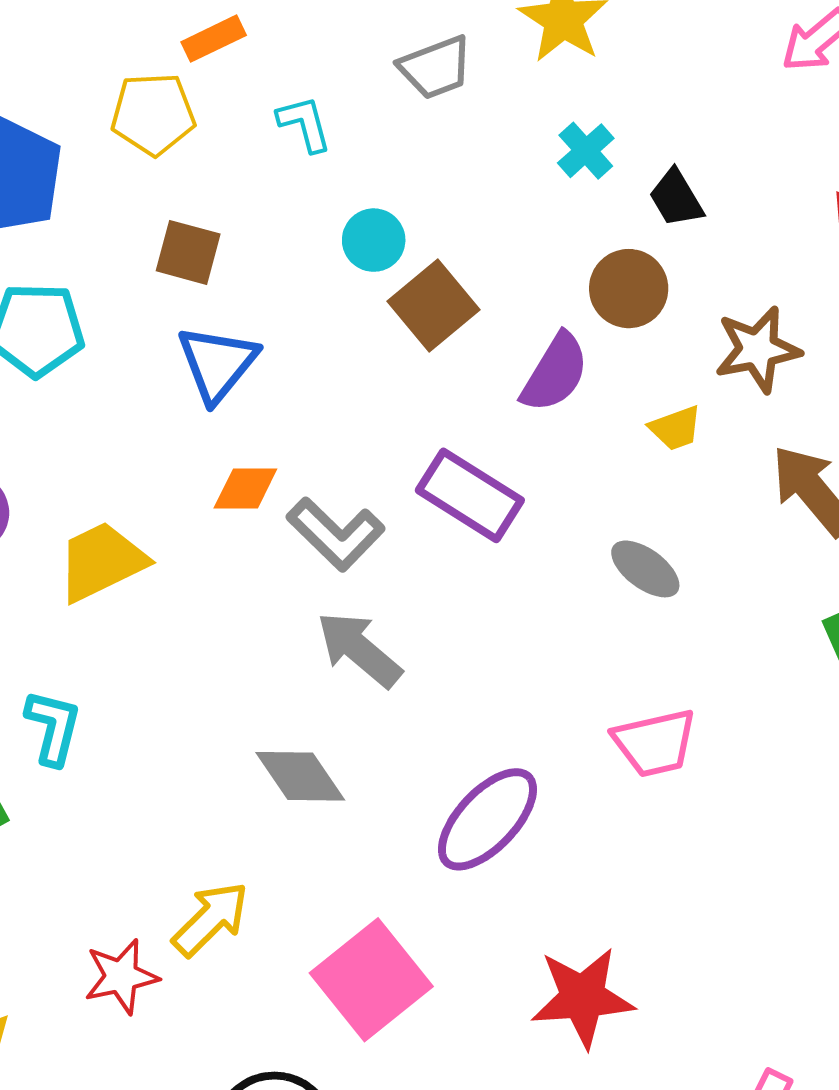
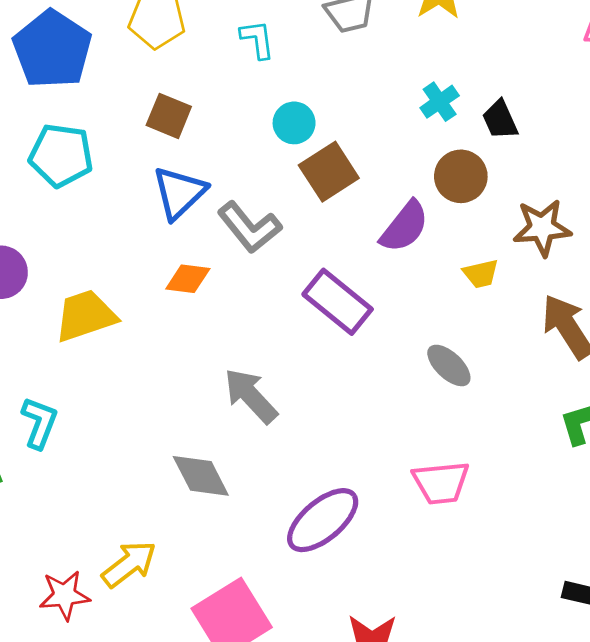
cyan cross: (586, 151) -> (440, 102), moved
gray L-shape: (336, 534) -> (249, 227), moved

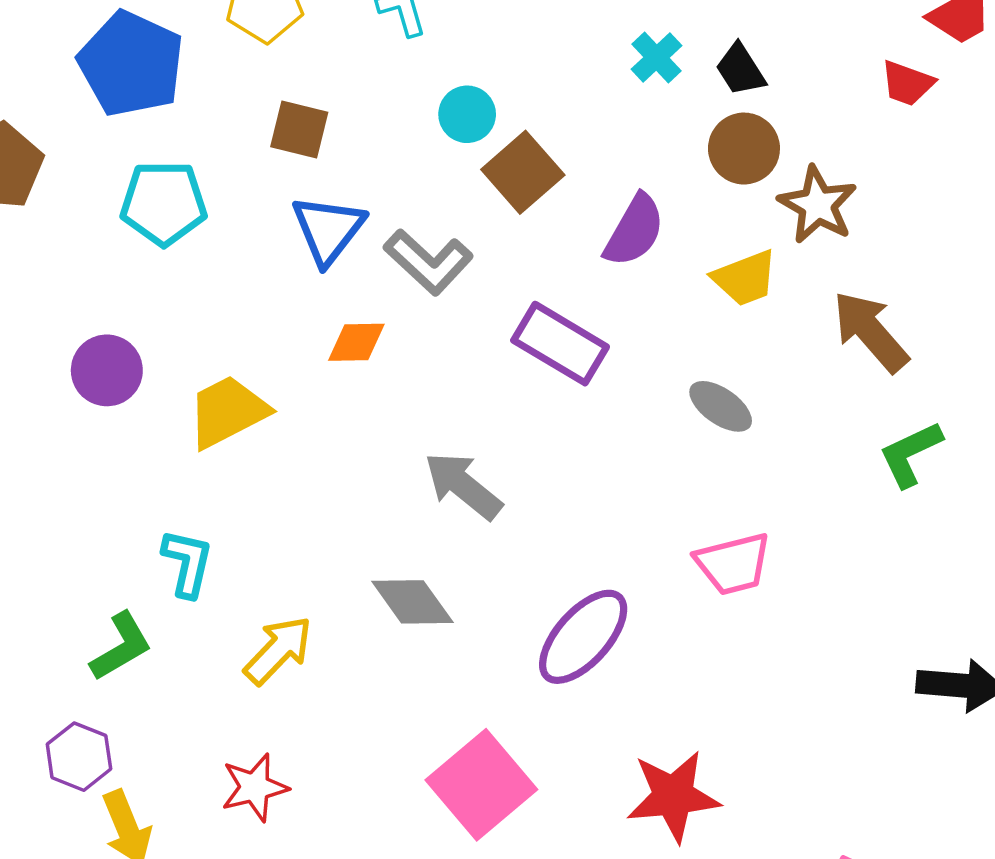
brown circle: (461, 176) -> (744, 149), moved
brown star: (542, 228) -> (818, 205), turned -30
yellow trapezoid: (481, 274) -> (745, 278), size x1.4
yellow arrow: (129, 564) -> (278, 650), moved

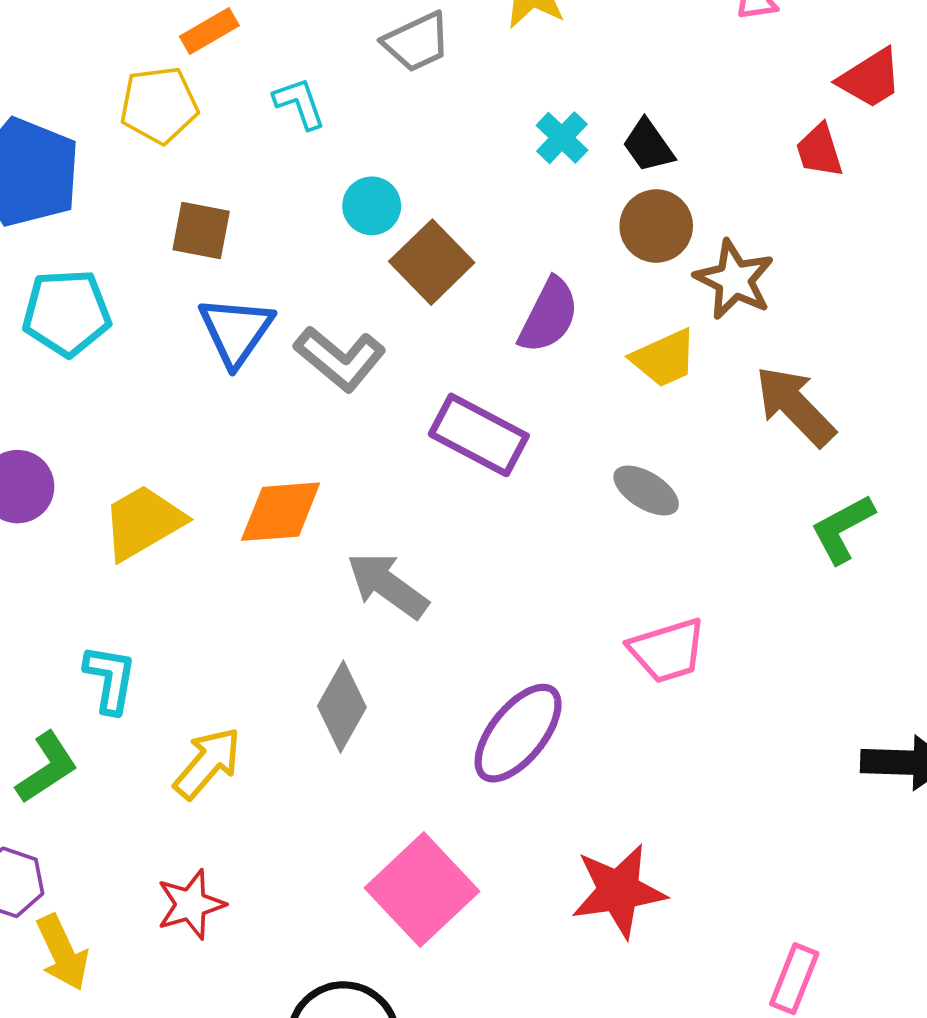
red trapezoid: (907, 83) -> (819, 151), turned 56
orange diamond: (356, 342) -> (281, 512), moved, size x1.4
gray diamond: (412, 602) -> (342, 707), turned 68

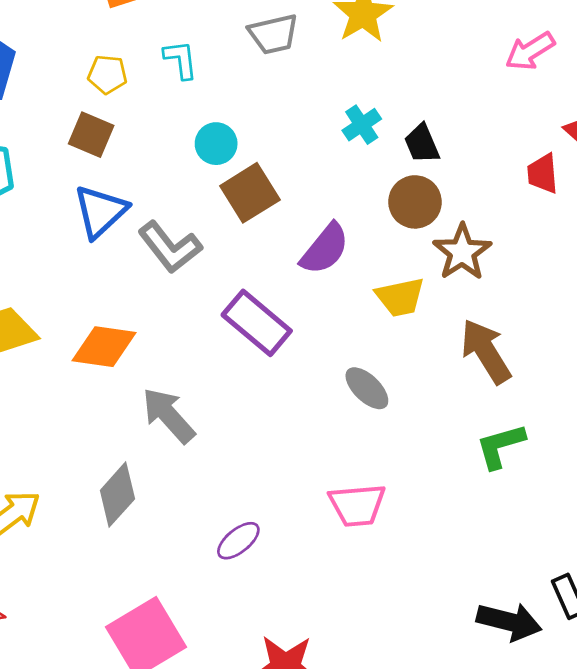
yellow pentagon: (159, 105) -> (107, 74), moved, size x0.7
purple ellipse: (518, 733) -> (238, 541), size x0.6

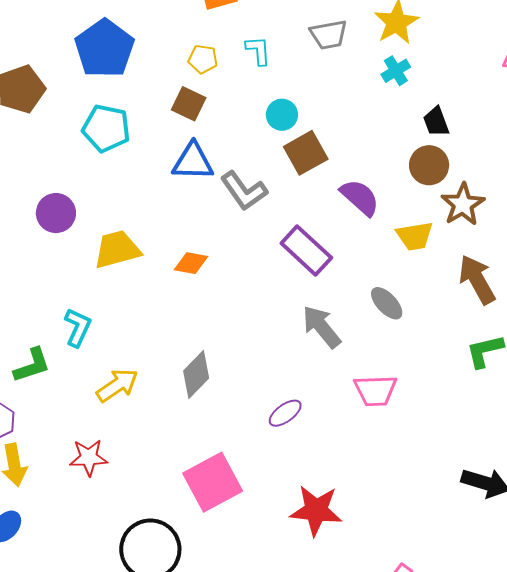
cyan cross: (362, 125) -> (396, 71), moved
blue triangle: (100, 211) -> (193, 162), turned 42
purple semicircle: (325, 249) -> (360, 197), turned -90
orange diamond: (104, 347) -> (191, 263), size x0.7
gray arrow: (169, 415) -> (321, 327), moved

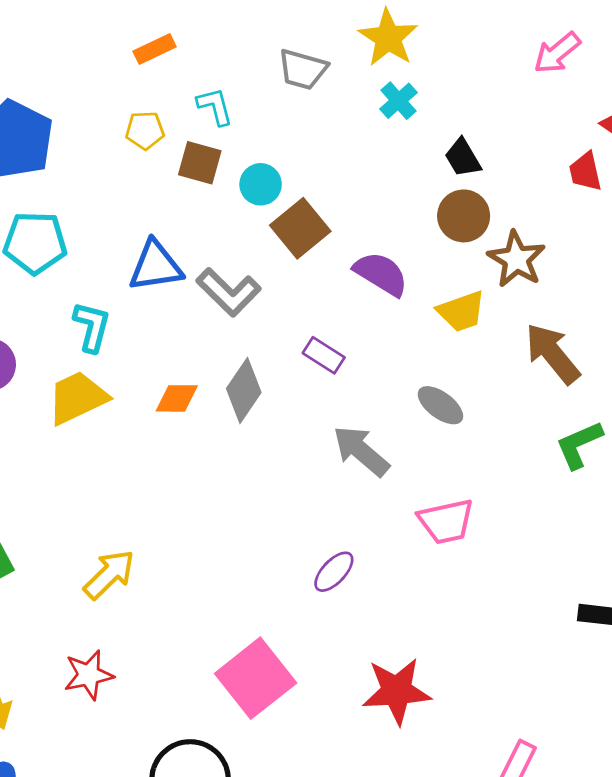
gray trapezoid: (329, 35) -> (303, 69), turned 36
brown square: (189, 104) -> (200, 163), moved
purple rectangle: (306, 250) -> (324, 355), size x0.6
cyan L-shape: (78, 327) -> (92, 327), moved
gray diamond: (196, 374) -> (244, 390), moved

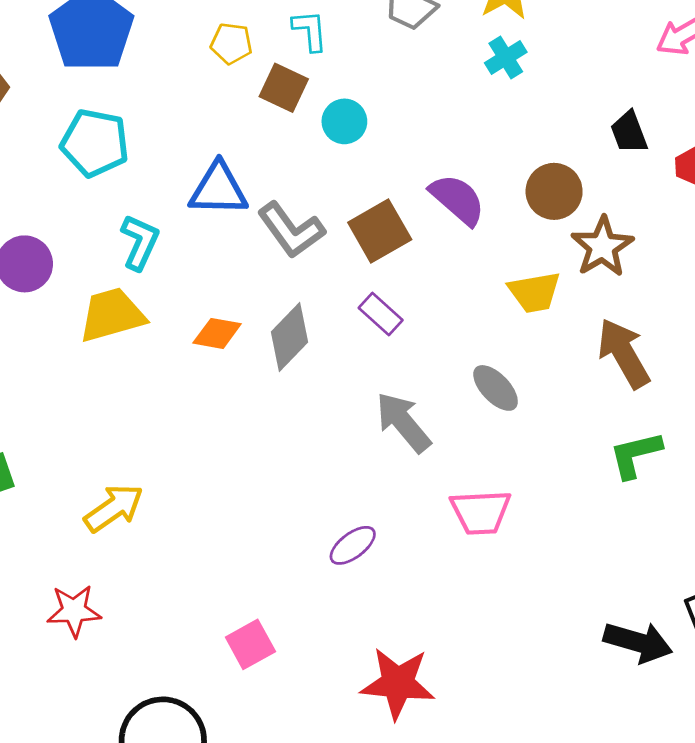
black trapezoid: (463, 158) -> (629, 132), moved
brown square: (300, 228) -> (380, 231), moved
purple semicircle: (381, 274) -> (457, 199), moved
pink square: (256, 678) -> (250, 644), size x0.6

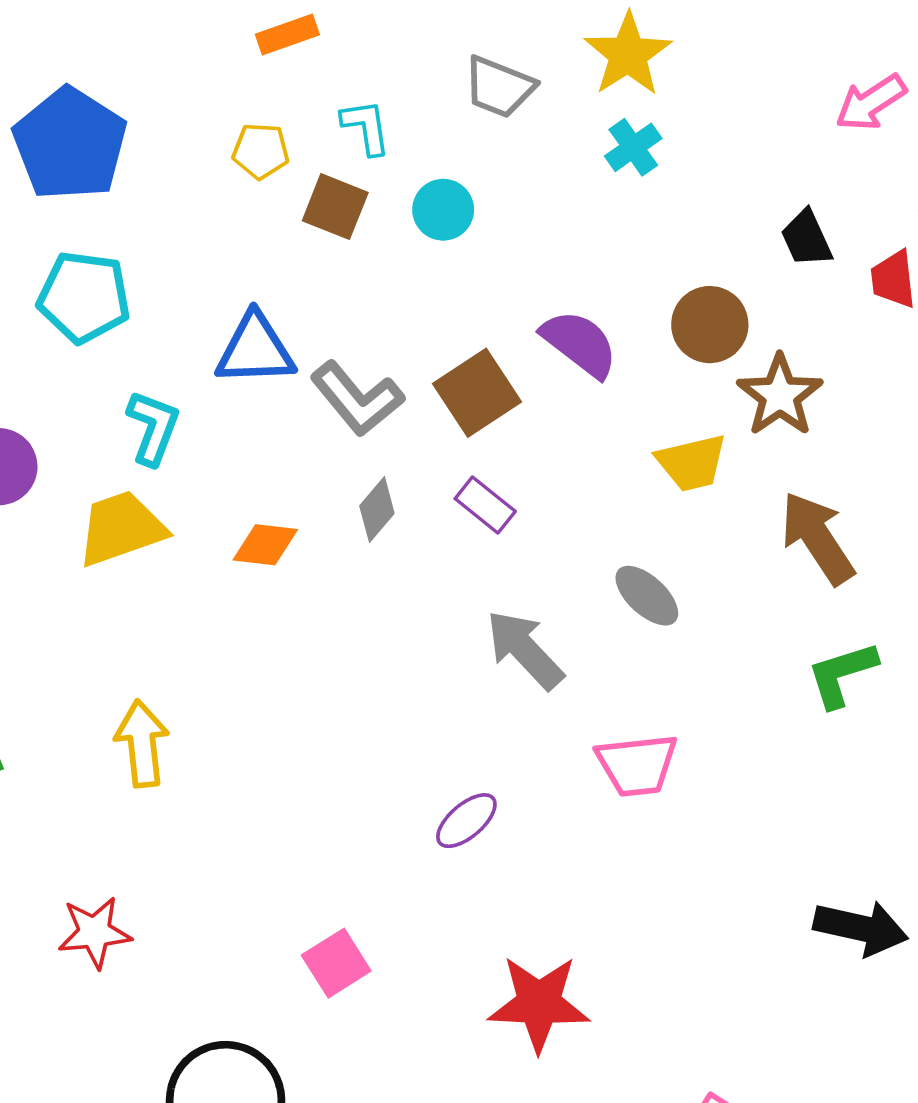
cyan circle: (344, 121) -> (443, 210), moved
gray diamond: (290, 337) -> (377, 510), moved, size x0.7
yellow arrow: (114, 508) -> (142, 744), moved, turned -58

